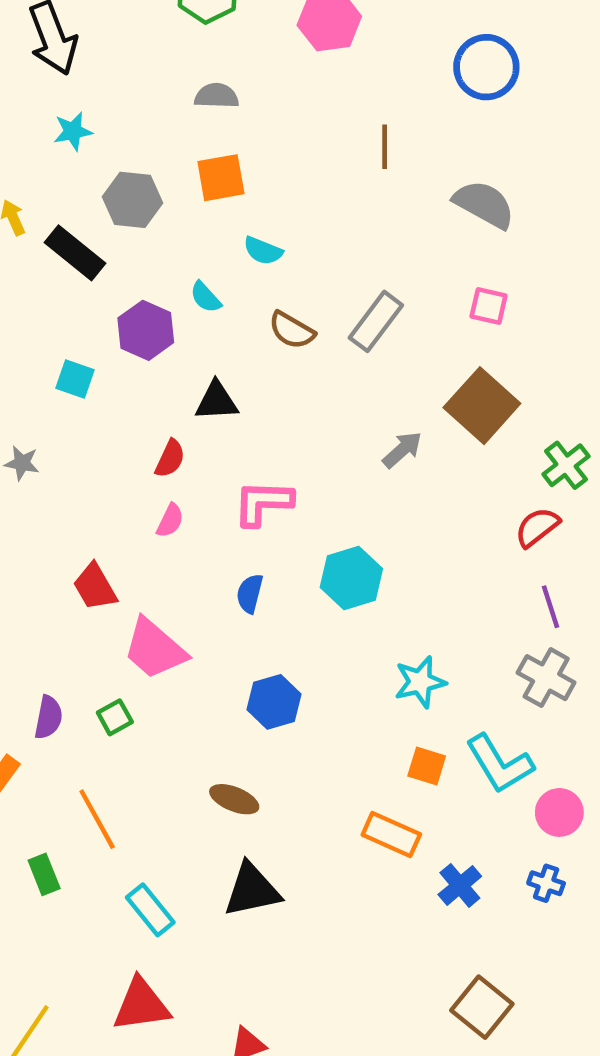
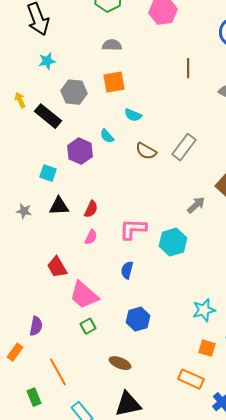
black triangle: (217, 401) -> (59, 206), moved
cyan hexagon: (351, 578) -> (173, 242), moved
green square: (115, 717) -> (88, 326), moved

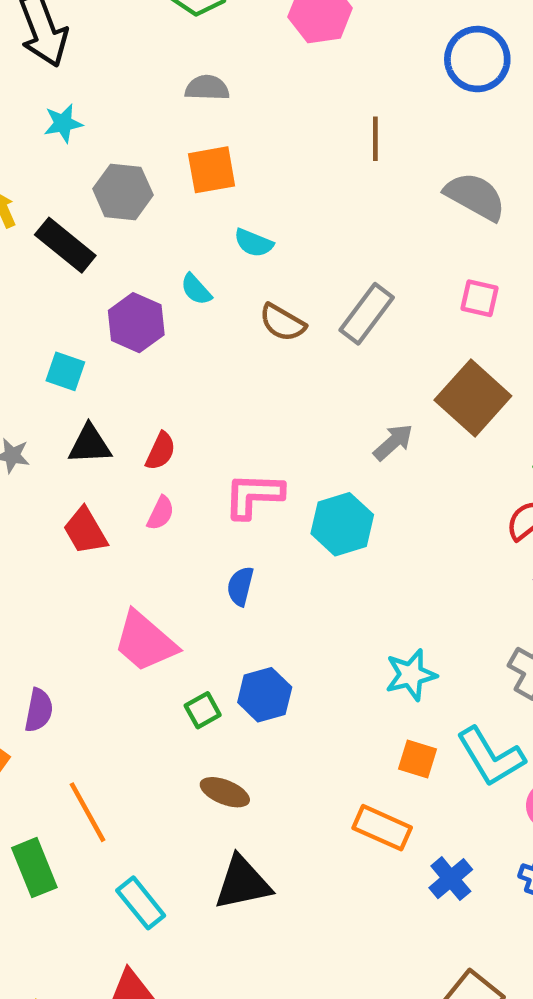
red trapezoid: (57, 267) -> (85, 531), moved
green square: (88, 326) -> (203, 710), moved
green rectangle: (34, 397) -> (34, 868), size x1.4

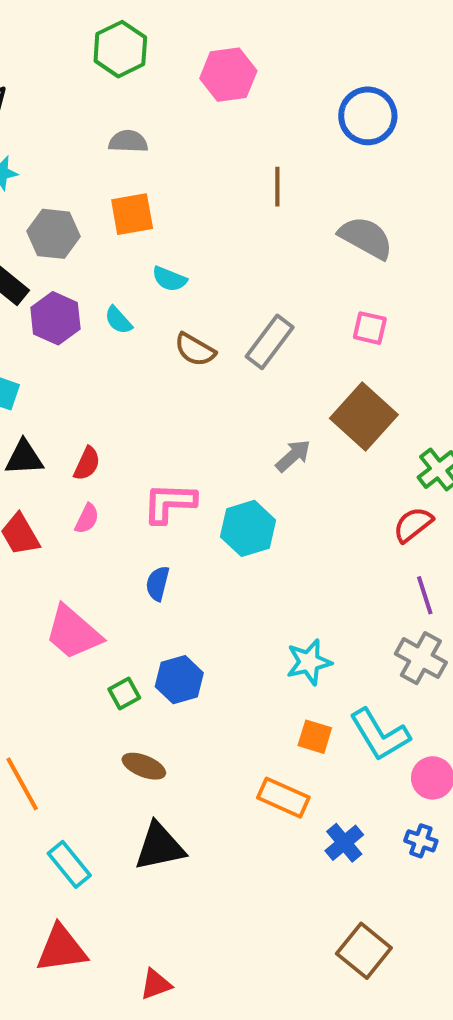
purple hexagon: (136, 323) -> (55, 318), moved

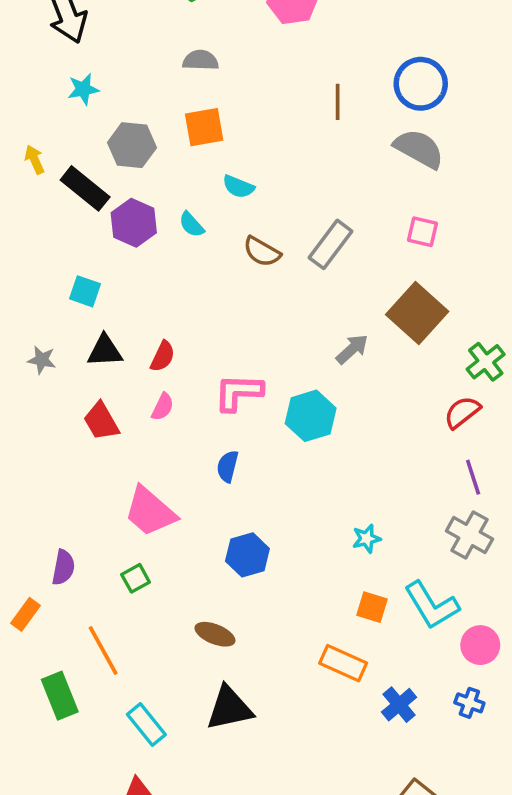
blue circle: (368, 116) -> (421, 84), moved
cyan star: (309, 662) -> (367, 539), size x0.7
green square: (124, 693) -> (136, 578), moved

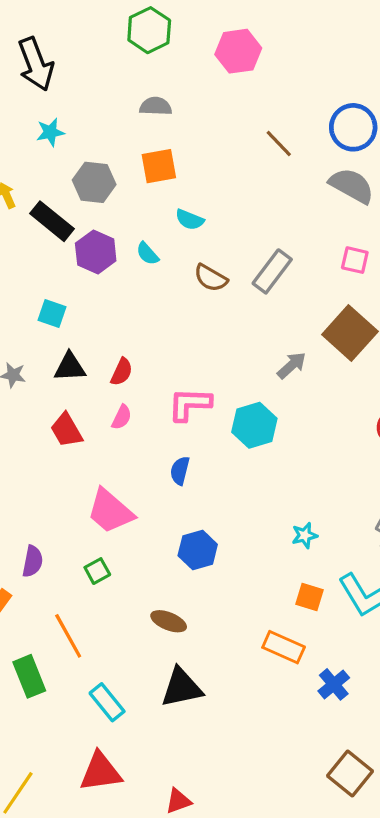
brown line: (338, 102) -> (279, 143), turned -44

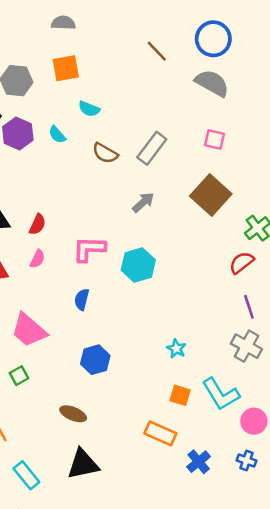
gray arrow: (292, 365) -> (143, 202), moved
cyan star: (305, 535) -> (176, 349), turned -30

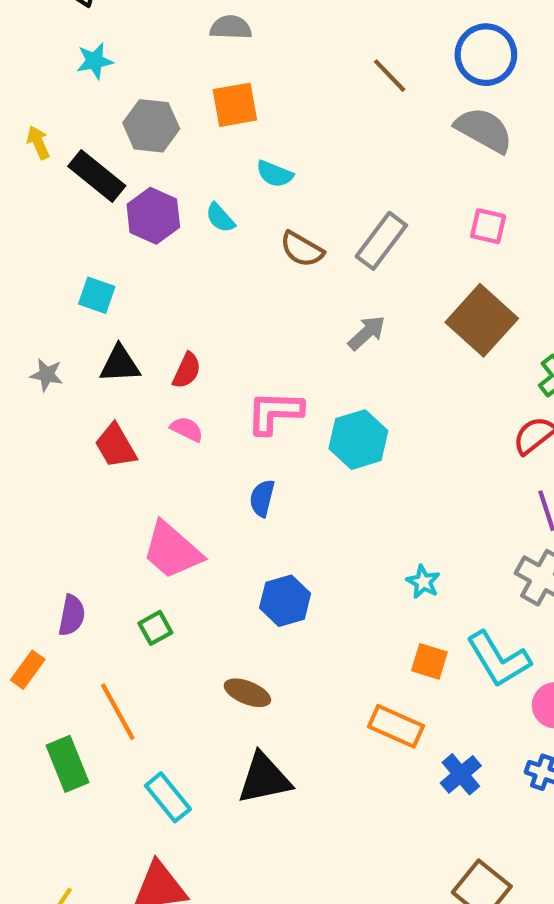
pink semicircle: (37, 259) -> (187, 429), turned -90

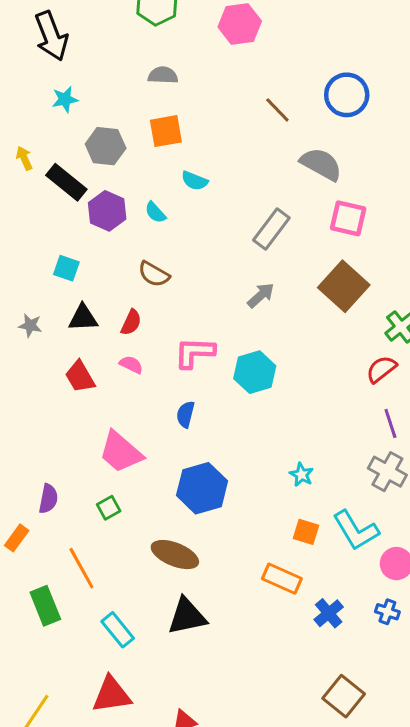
gray semicircle: (484, 130) -> (321, 164), moved
pink square: (488, 226) -> (348, 218), size x1.4
brown semicircle: (302, 249) -> (154, 274), moved
blue hexagon: (285, 601) -> (202, 488), size x1.4
brown ellipse: (247, 693) -> (175, 555), size x1.4

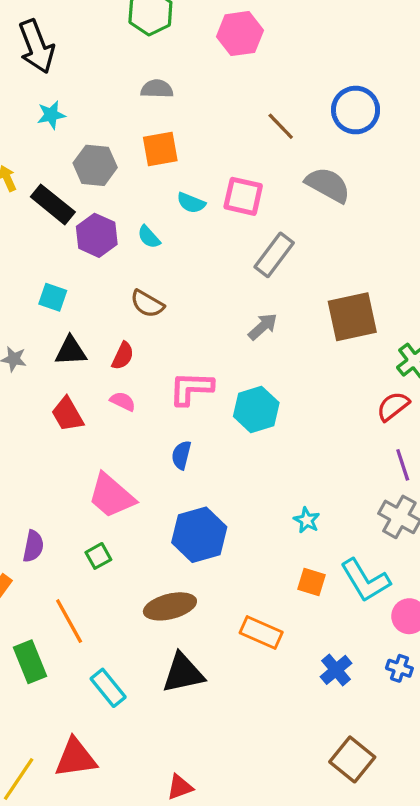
pink square: (348, 218) -> (243, 196), moved
brown square: (344, 286) -> (352, 317), turned 36
brown ellipse: (175, 555) -> (170, 606), turned -36
orange rectangle: (282, 579) -> (261, 632), moved
red triangle: (112, 695) -> (76, 758), moved

